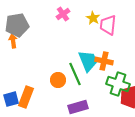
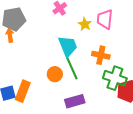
yellow star: (93, 18) -> (85, 24), moved
cyan trapezoid: (88, 61) -> (68, 46), moved

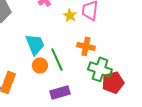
cyan trapezoid: (68, 46) -> (35, 44), moved

